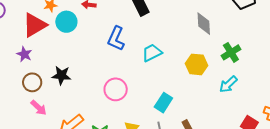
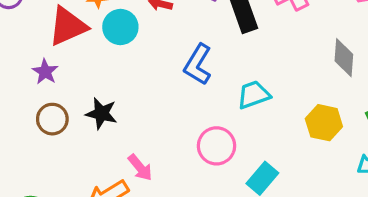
pink circle: (116, 89) -> (216, 146), moved
pink arrow: (39, 108) -> (140, 168), moved

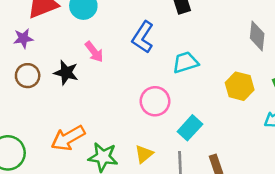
purple star: (45, 72) -> (23, 38), turned 30
pink arrow: (140, 168) -> (94, 52), moved

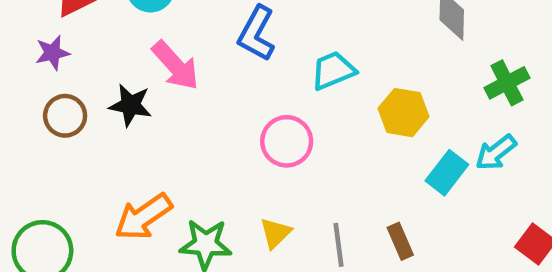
pink arrow: (94, 52) -> (175, 65), size x1.4
yellow hexagon: (240, 86) -> (403, 113), moved
cyan rectangle: (190, 128) -> (447, 173), moved

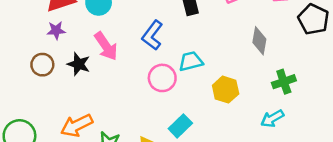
purple star: (52, 53) -> (56, 30), moved
pink circle: (287, 141) -> (162, 78), moved
cyan rectangle: (447, 173) -> (180, 126), moved

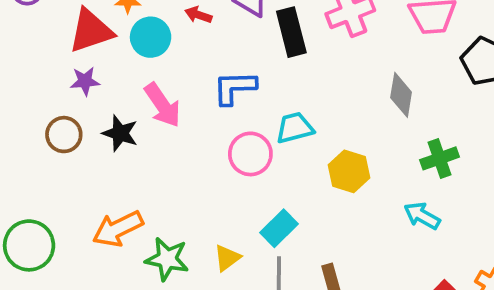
blue L-shape: (152, 35) -> (235, 88), turned 52
cyan arrow: (272, 119) -> (422, 216), turned 60

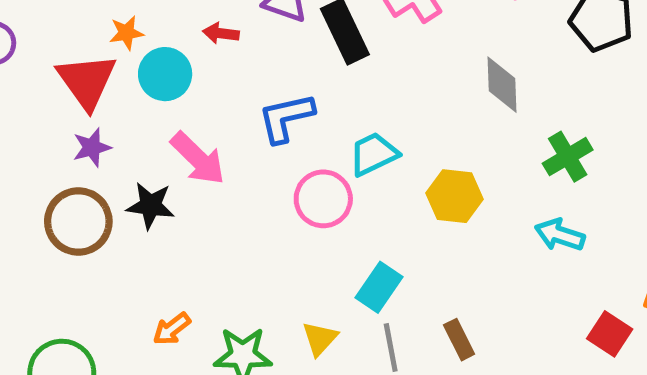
red triangle: (91, 31) -> (87, 81), turned -36
brown circle: (64, 135) -> (78, 221), size x1.4
orange arrow: (118, 229) -> (172, 329), size x0.6

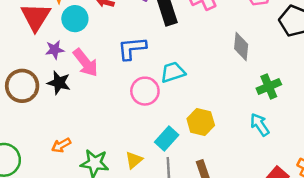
purple star: (92, 147) -> (55, 50), moved
yellow hexagon: (454, 196) -> (201, 122), moved
cyan arrow: (560, 235) -> (260, 125), turned 30

